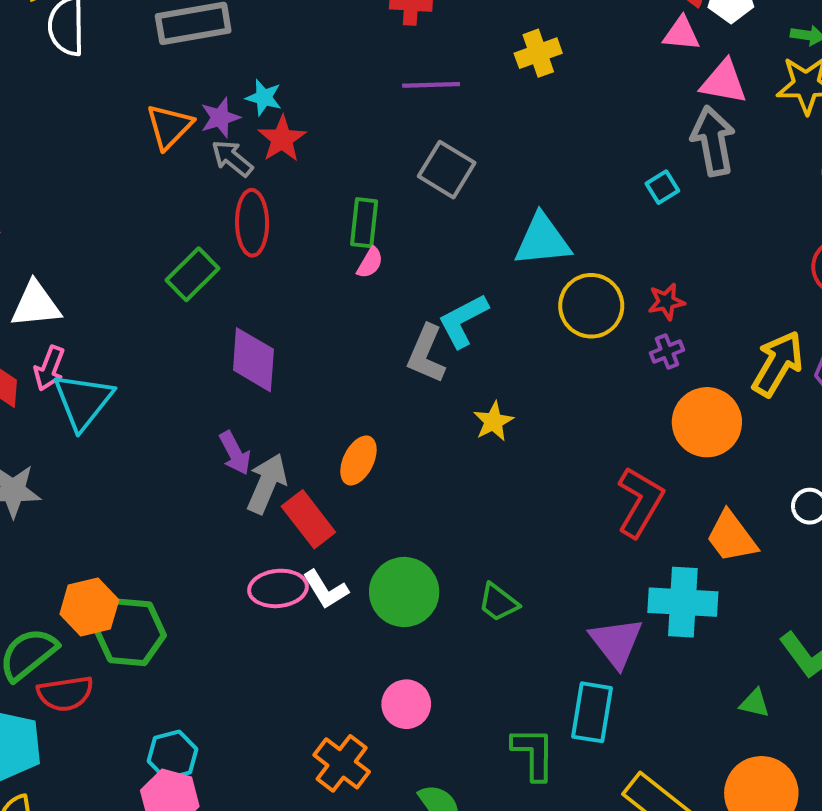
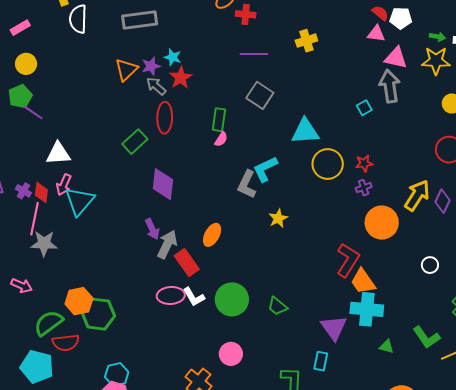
orange trapezoid: (732, 537) -> (363, 281), moved
green triangle: (755, 703) -> (387, 347), moved
cyan rectangle: (592, 712) -> (321, 361), size x0.7

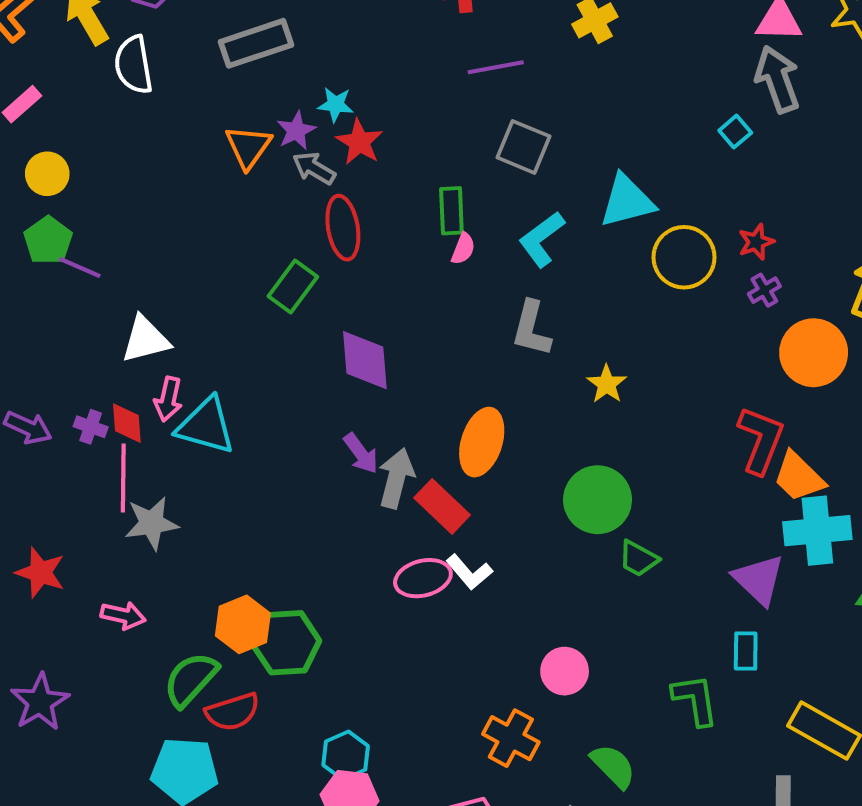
cyan L-shape: (265, 169) -> (542, 239), moved
cyan triangle: (80, 201) -> (206, 426), turned -44
orange ellipse: (212, 235) -> (482, 442), size x1.4
green circle: (232, 299) -> (598, 500), moved

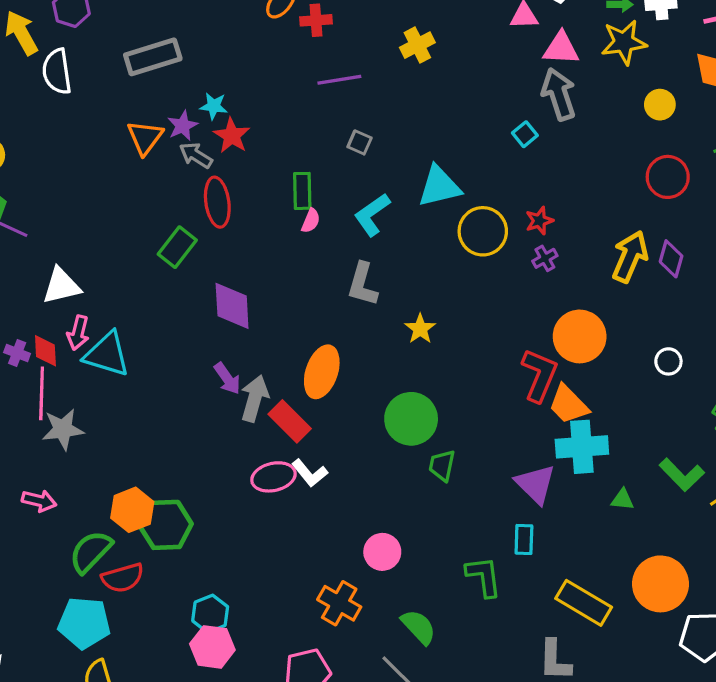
gray square: (523, 147) -> (360, 142), size x0.6
orange circle: (814, 353) -> (580, 336), moved
green trapezoid: (639, 559) -> (442, 465), turned 72

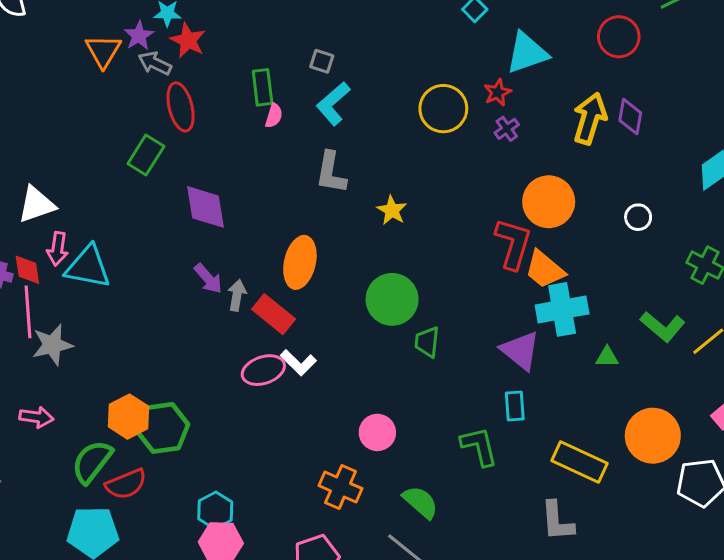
gray square: (360, 142) -> (322, 61), moved
cyan triangle: (439, 186) -> (527, 53), moved
gray arrow: (255, 398) -> (237, 295), size x0.7

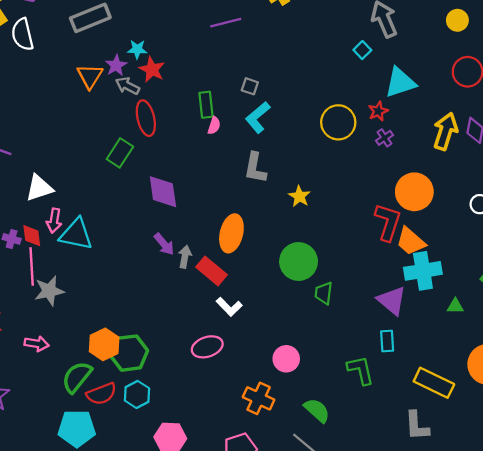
pink ellipse: (263, 370) -> (207, 347), moved
cyan hexagon: (215, 510) -> (137, 394), moved

